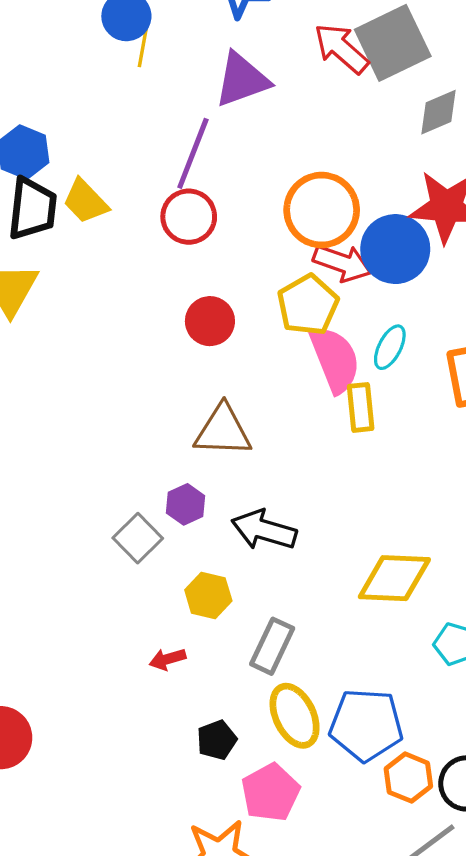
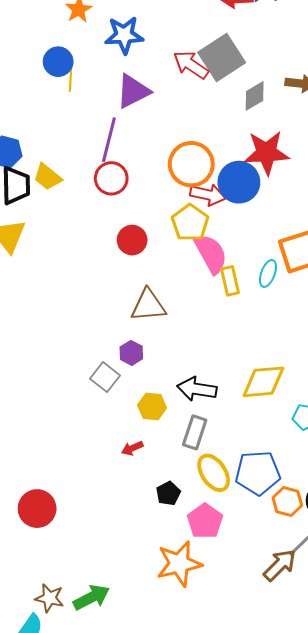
cyan ellipse: (390, 347) -> (268, 273), moved
black arrow: (264, 530) -> (197, 389), moved

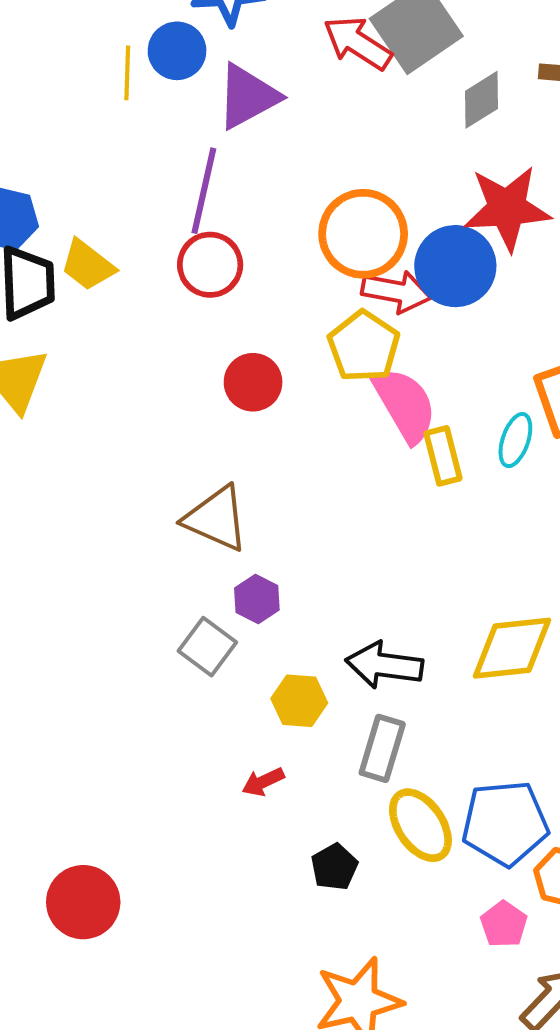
blue circle: (58, 62) -> (177, 51), moved
brown triangle: (148, 305) -> (216, 519), moved, turned 30
pink pentagon: (205, 521) -> (504, 924), moved, size x0.7

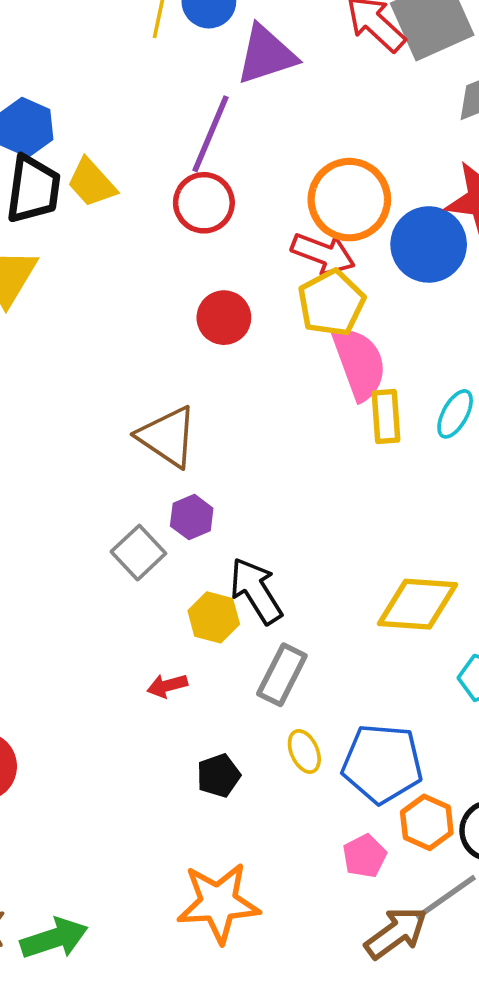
red arrow: (396, 292) -> (323, 254), moved
black arrow: (384, 665) -> (256, 591), moved, turned 40
yellow ellipse: (420, 825) -> (304, 751), size x0.6

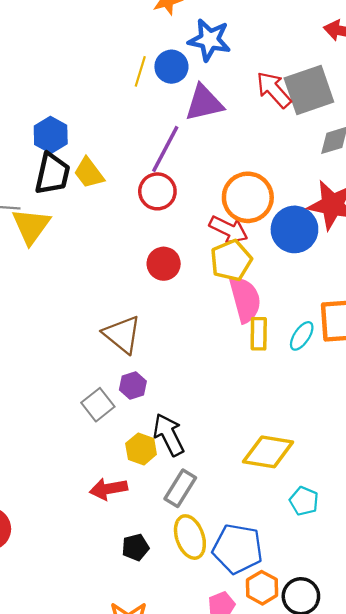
red arrow: (167, 686) -> (109, 489), size x1.5
yellow ellipse: (304, 751) -> (190, 537), size x1.6

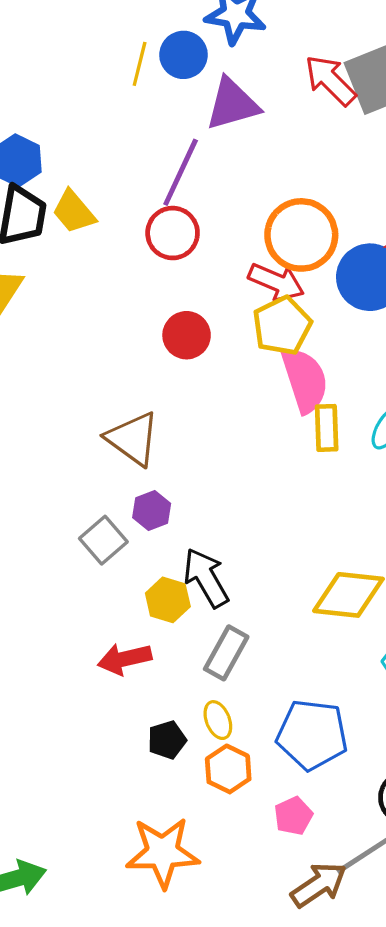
yellow ellipse: (190, 537) -> (218, 720), moved, size x0.6
orange hexagon: (262, 588) -> (228, 769), moved

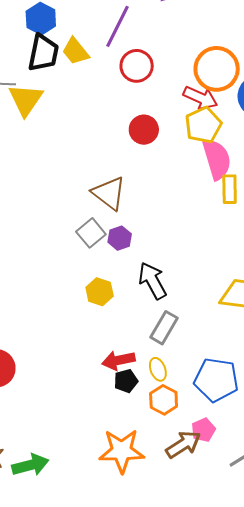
purple line: (181, 172) -> (117, 26), moved
gray square: (103, 540) -> (91, 233), moved
yellow hexagon: (168, 600) -> (100, 292), moved
red arrow: (124, 659) -> (118, 360), moved
brown arrow: (319, 885) -> (183, 444), moved

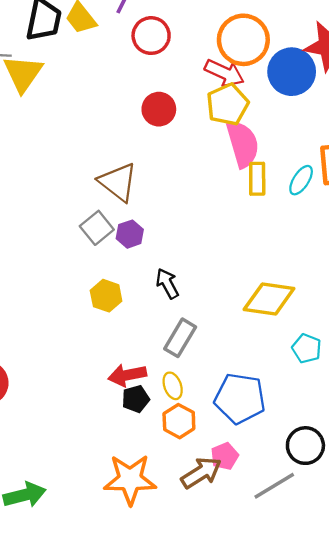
black arrow: (152, 281) -> (167, 283), size x0.7

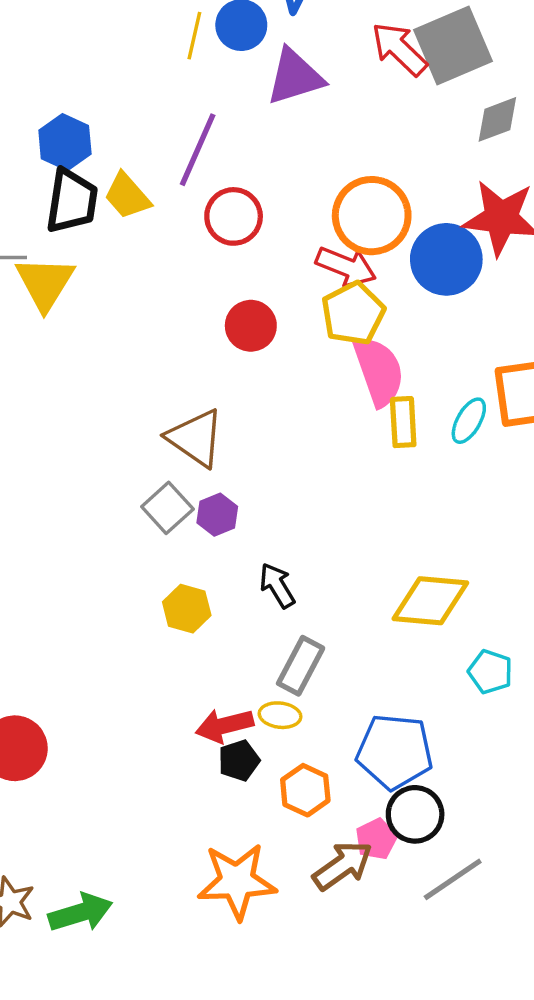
yellow ellipse: (173, 386) -> (280, 715), moved, turned -60
black circle: (305, 446) -> (415, 814), moved

